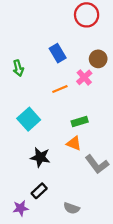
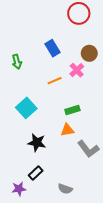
orange triangle: (74, 143) -> (67, 130), turned -32

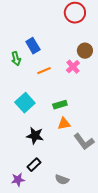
blue rectangle: (53, 48) -> (33, 46), moved
orange line: (55, 81) -> (44, 71), moved
green rectangle: (72, 110) -> (60, 105), moved

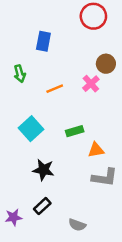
blue rectangle: (33, 46) -> (43, 41), moved, turned 42
orange triangle: (64, 124) -> (96, 150), moved
gray L-shape: (84, 142) -> (105, 177), turned -45
purple star: (18, 180) -> (13, 217), moved

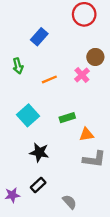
blue rectangle: (43, 41) -> (39, 37), turned 30
gray semicircle: (77, 225) -> (70, 202), turned -152

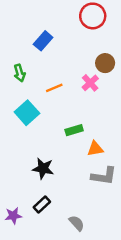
cyan square: (28, 115) -> (27, 113), moved

